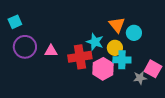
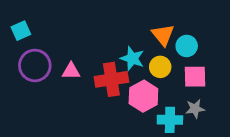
cyan cross: (122, 60) -> (170, 120), moved
pink square: (153, 69) -> (195, 77), moved, turned -30

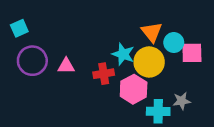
yellow circle: (160, 67) -> (149, 62), size x1.5
pink square: (195, 77) -> (192, 53), moved
red cross: (111, 79) -> (104, 74), size x0.7

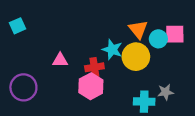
pink square: (192, 53) -> (175, 34), moved
purple circle: (32, 61) -> (23, 87), moved
pink hexagon: (134, 89) -> (91, 86), moved

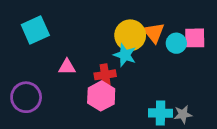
cyan square: (18, 26) -> (35, 30), moved, size x1.5
yellow circle: (136, 57) -> (130, 35), moved
gray star: (165, 92) -> (183, 114), moved

